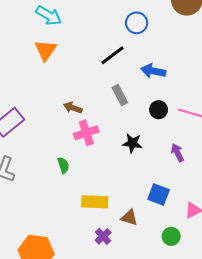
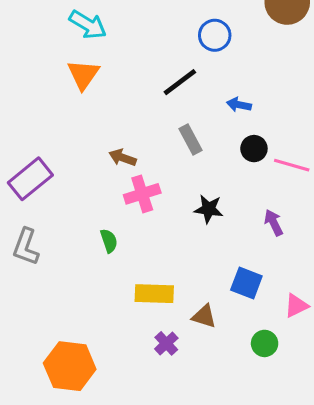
blue arrow: (153, 71) -> (239, 105), size x0.7
black circle: (159, 110) -> (254, 149), moved

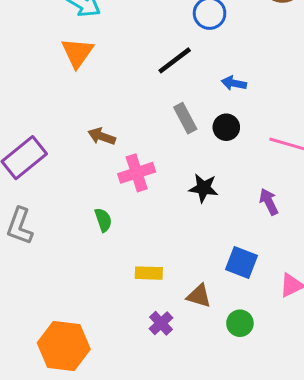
black circle: (254, 149) -> (226, 127), moved
brown arrow: (123, 158) -> (102, 136), moved
yellow rectangle: (154, 294) -> (149, 273), size x0.7
green circle: (265, 343) -> (240, 323), moved

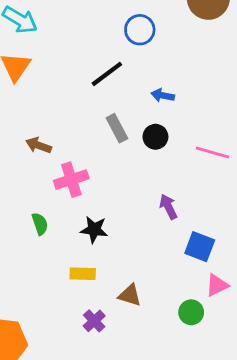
black star: (203, 188) -> (94, 230), moved
purple arrow: (269, 202) -> (168, 207), moved
blue square: (241, 262) -> (200, 247), moved
green circle: (240, 323) -> (191, 312), moved

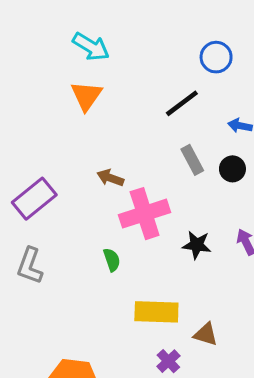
pink cross: (71, 180) -> (145, 214), size x1.4
black star: (94, 230) -> (197, 245), moved
yellow rectangle: (83, 274) -> (156, 312), size x1.6

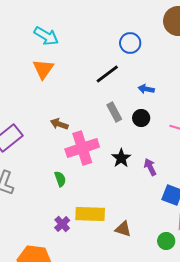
black star: (197, 245) -> (121, 158), moved, turned 30
purple cross: (168, 361) -> (62, 224), moved

